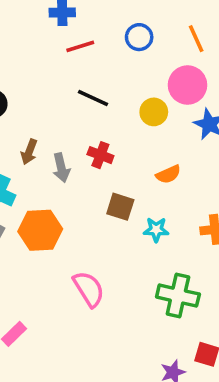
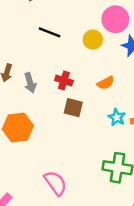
red cross: (100, 155) -> (64, 81), moved
cyan star: (156, 230) -> (117, 117), moved, turned 30
pink semicircle: (89, 289) -> (55, 183), moved

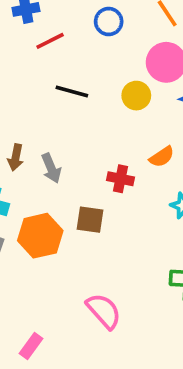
red cross: (64, 81) -> (121, 179), moved
brown square: (73, 108) -> (90, 220), moved

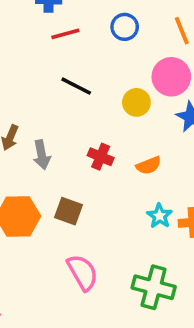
red cross: (121, 179) -> (101, 157), moved
pink semicircle: (104, 311) -> (83, 272), moved

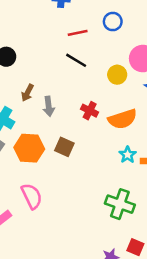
red line: (65, 34) -> (78, 33), moved
orange semicircle: (149, 165) -> (123, 119), size x1.6
pink semicircle: (83, 272) -> (32, 196), moved

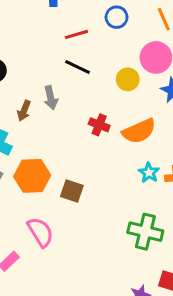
gray arrow: (49, 106) -> (51, 98), moved
brown square: (64, 147) -> (72, 191), moved

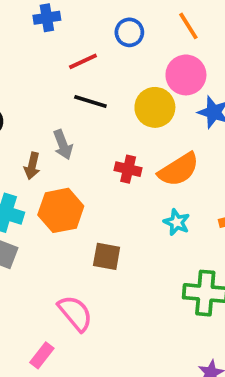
yellow circle: (128, 79) -> (155, 107), size x1.4
cyan star: (149, 173) -> (177, 222), moved
orange hexagon: (32, 176) -> (61, 210), moved

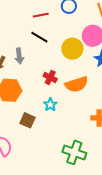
cyan star: (177, 222) -> (50, 105), moved

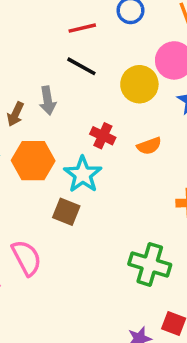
orange semicircle: (77, 84) -> (149, 146), size x0.6
cyan star: (50, 105) -> (83, 174), moved, size x1.5

